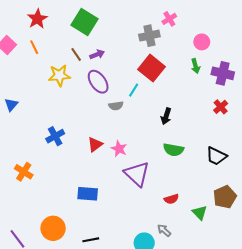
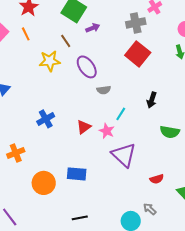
purple arrow: (97, 54) -> (93, 28), moved
cyan line: (134, 90) -> (121, 114), moved
green semicircle: (173, 150) -> (170, 132), moved
orange cross: (24, 172) -> (16, 153), turned 36
orange circle: (53, 228) -> (44, 183), moved

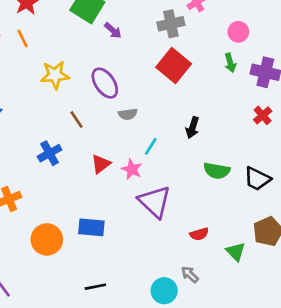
purple arrow: (93, 28) -> (113, 30), turned 64
brown line: (66, 41) -> (77, 119), moved

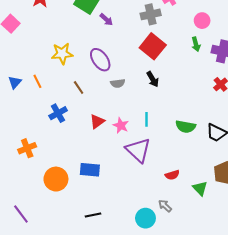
orange line: (23, 39) -> (37, 81), moved
black arrow: (192, 128) -> (153, 79), moved, turned -49
cyan line: (151, 146) -> (147, 119), moved, turned -32

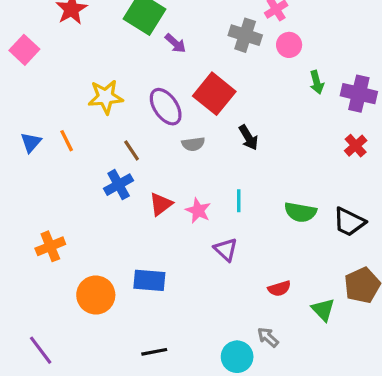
gray cross: (151, 14) -> (245, 35), turned 30
pink circle: (202, 21) -> (289, 45), moved
red square: (153, 46) -> (214, 94), moved
blue cross: (58, 113) -> (119, 185), moved
purple triangle: (138, 150) -> (226, 250), size x0.6

